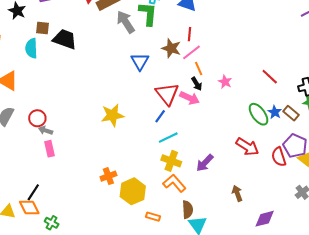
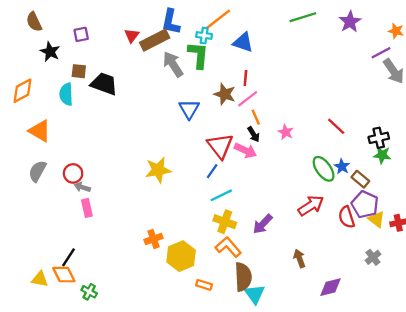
brown rectangle: (291, 113) -> (360, 179), moved
red arrow: (247, 147) -> (311, 206), turned -65
brown semicircle: (188, 210) -> (243, 277), size x1.4

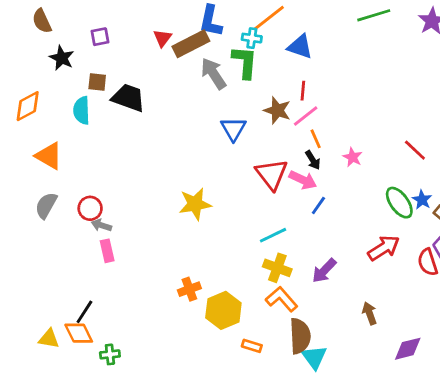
blue line: (212, 171) -> (318, 205), moved
green cross: (89, 292) -> (110, 354), turned -35

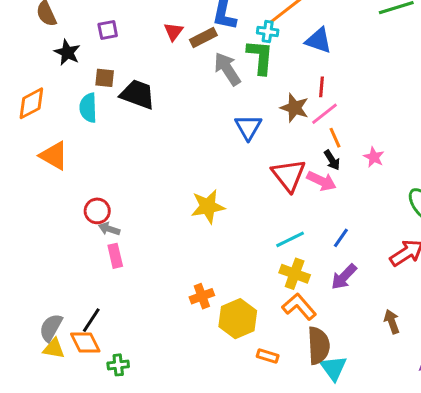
brown rectangle: (191, 44) -> (203, 37), size x0.7
gray semicircle: (46, 205) -> (51, 328), moved
blue line: (318, 205) -> (341, 238), moved

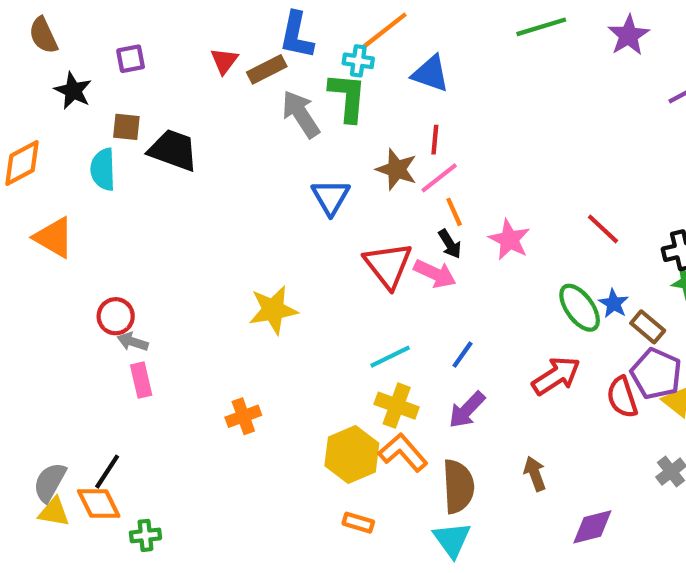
pink star: (374, 157) -> (509, 240), size x1.4
orange cross: (202, 296) -> (243, 416), moved
yellow hexagon: (238, 319) -> (352, 455), moved
brown semicircle: (319, 346) -> (458, 486), moved

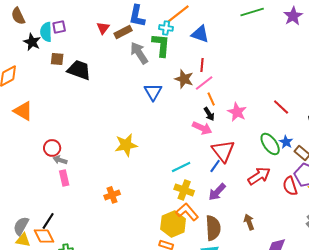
cyan semicircle: (103, 169) -> (46, 32), moved
red triangle: (388, 265) -> (223, 151), moved
yellow hexagon: (352, 455) -> (173, 224), moved

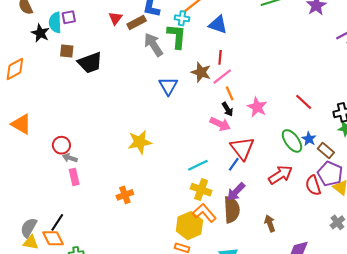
black trapezoid: (79, 70) -> (90, 63), turned 140
orange triangle: (23, 111) -> (21, 124), moved
brown semicircle: (213, 228) -> (232, 210), moved

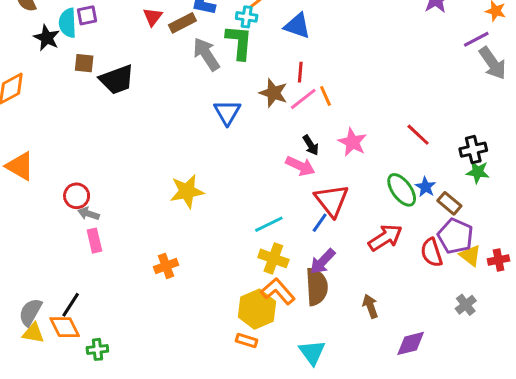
orange line: (230, 93) -> (326, 96), moved

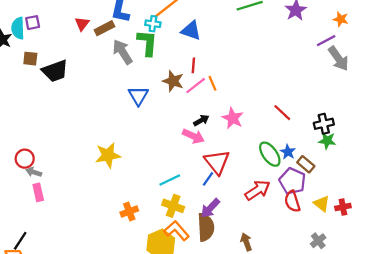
black arrow: (311, 145) -> (201, 120), turned -88
purple pentagon: (455, 236) -> (292, 181), moved
orange cross: (166, 266) -> (129, 211), moved

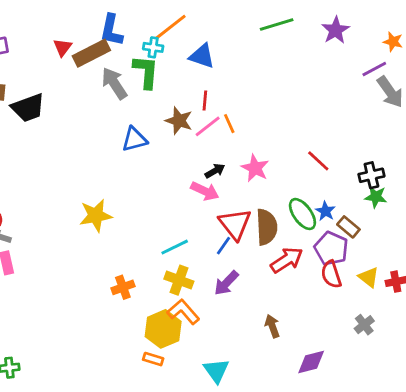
brown rectangle: (105, 28) -> (91, 53), size x1.4
blue triangle: (138, 96) -> (134, 139), turned 45
brown semicircle: (206, 227) -> (267, 227), moved

